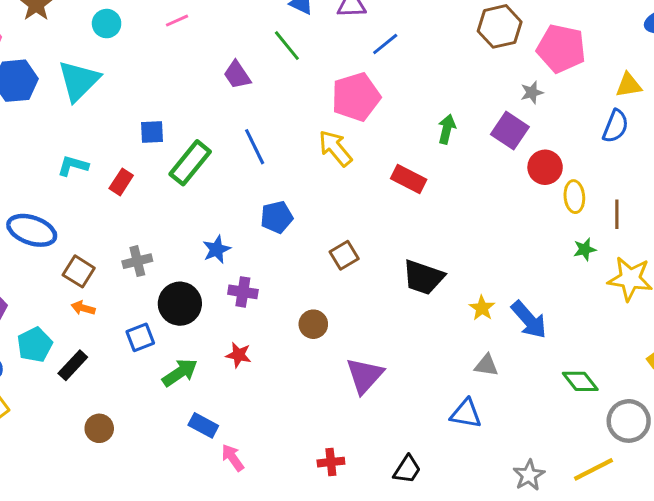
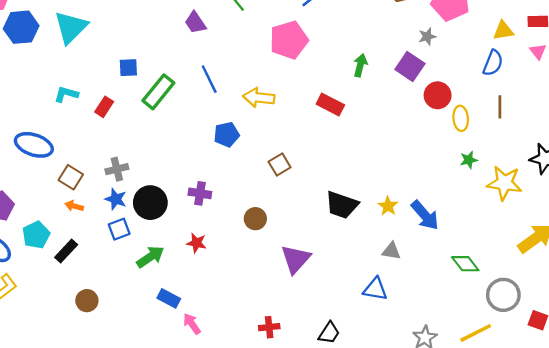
yellow arrow: (335, 148) -> (259, 98), moved, turned -44
brown line: (617, 214) -> (500, 107), moved
blue star: (217, 249) -> (116, 199), moved, turned -30
black trapezoid: (423, 277) -> (342, 205), moved

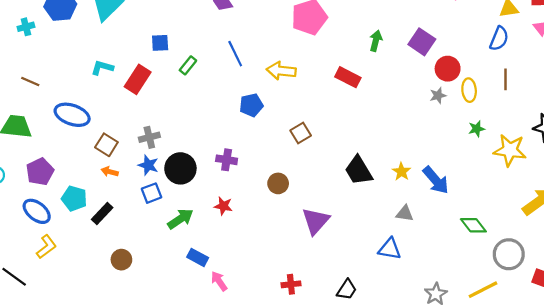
gray star: (427, 36) -> (438, 95), moved
green rectangle: (158, 92) -> (188, 65), size x0.6
red rectangle: (104, 107) -> (138, 79), size x1.5
black trapezoid: (342, 205) -> (359, 171), turned 40
cyan pentagon: (36, 235) -> (74, 198), turned -30

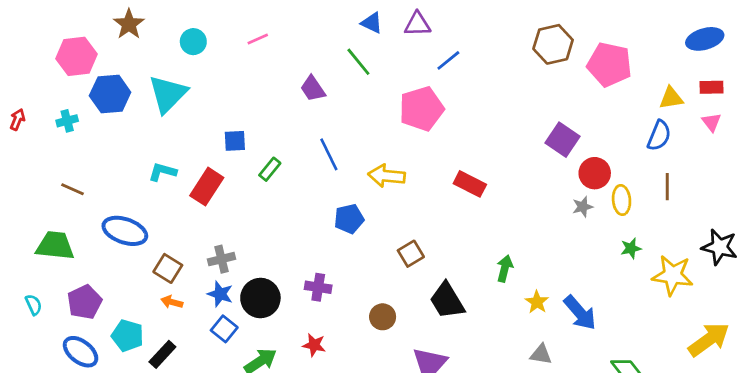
green arrow: (376, 41) -> (505, 268), moved
black trapezoid: (359, 171) -> (447, 301), moved
blue square: (151, 193) -> (224, 329), turned -30

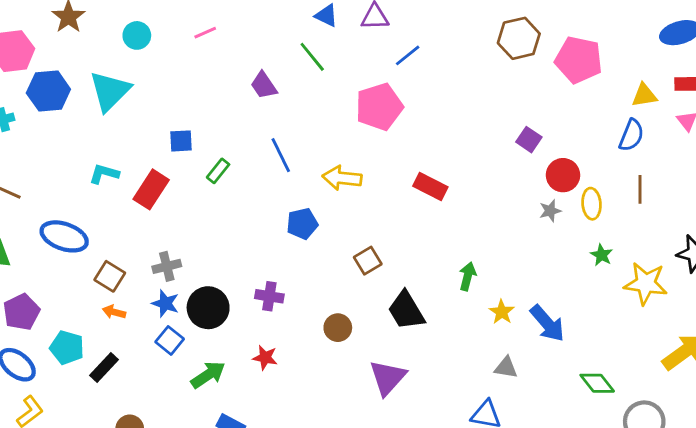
purple square: (562, 140) -> (529, 140), size x0.7
green star: (631, 248) -> (601, 255), turned -30

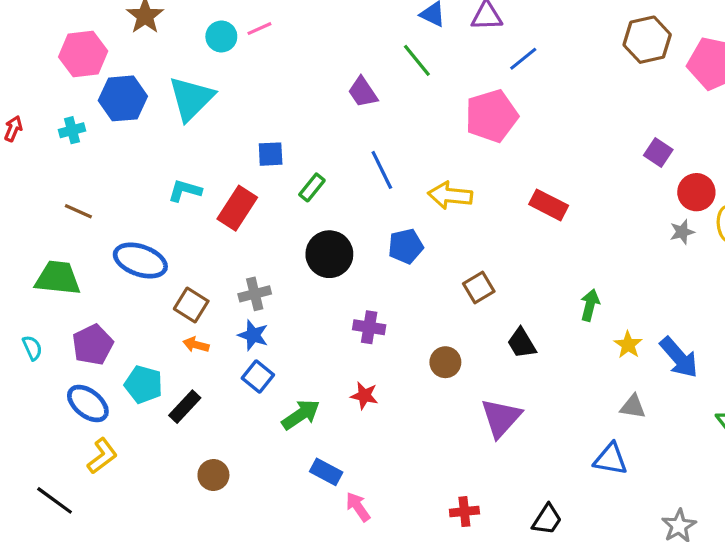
pink line: (205, 33) -> (259, 29), moved
black circle: (208, 308) -> (329, 254), moved
black trapezoid: (406, 311) -> (522, 343), size x0.7

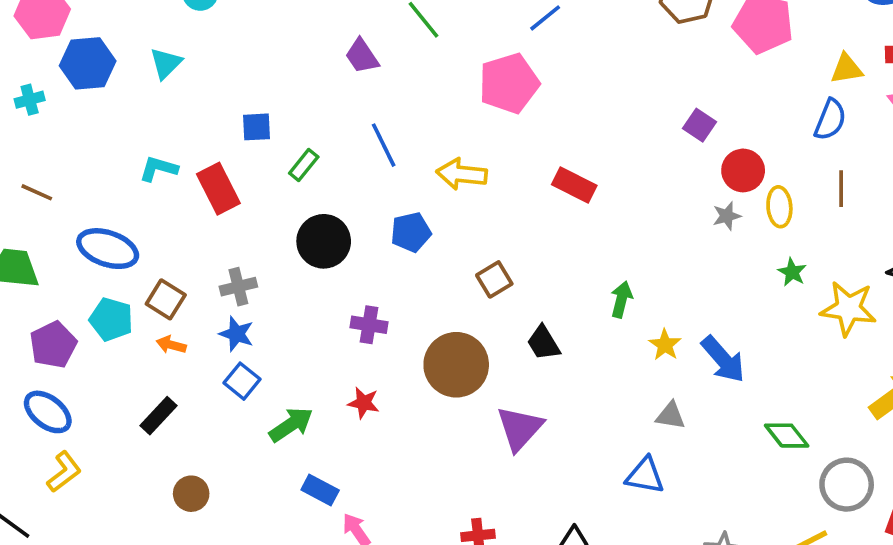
cyan triangle: (191, 98) -> (166, 63), size x0.6
red rectangle: (237, 208) -> (218, 189), turned -60
brown circle: (445, 362) -> (456, 365), size x1.8
cyan pentagon: (143, 384) -> (111, 319), moved

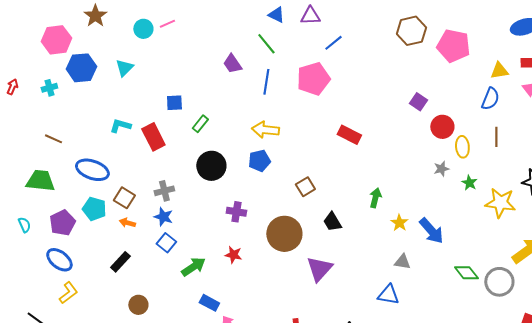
blue line: (384, 145) -> (266, 82), moved, turned 35
yellow arrow: (462, 174) -> (265, 130), moved
gray star: (727, 216) -> (441, 169), moved
gray circle: (847, 485) -> (499, 282), moved

